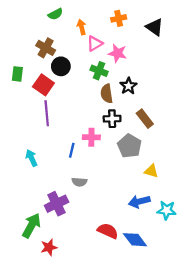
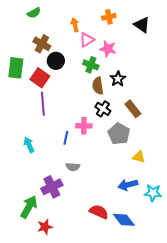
green semicircle: (55, 14) -> (34, 13), moved
green rectangle: (17, 74) -> (16, 68), size x1.5
black cross: (112, 119) -> (103, 109), turned 35

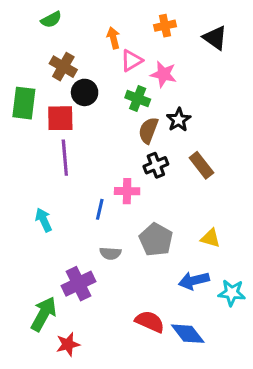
red square: (40, 78) -> (60, 118), turned -36
brown semicircle: (98, 86) -> (148, 130), turned 30
black cross: (103, 109) -> (156, 165), turned 35
gray pentagon: (119, 134) -> (156, 240), moved

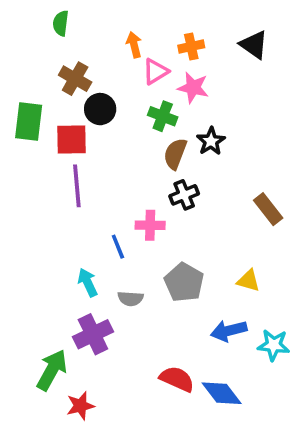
green semicircle: (51, 20) -> (61, 23), turned 125
orange cross: (165, 26) -> (191, 46), moved
brown rectangle: (201, 165) -> (268, 209), moved
blue line: (100, 209) -> (118, 247), turned -35
cyan arrow: (44, 220) -> (88, 282), moved

